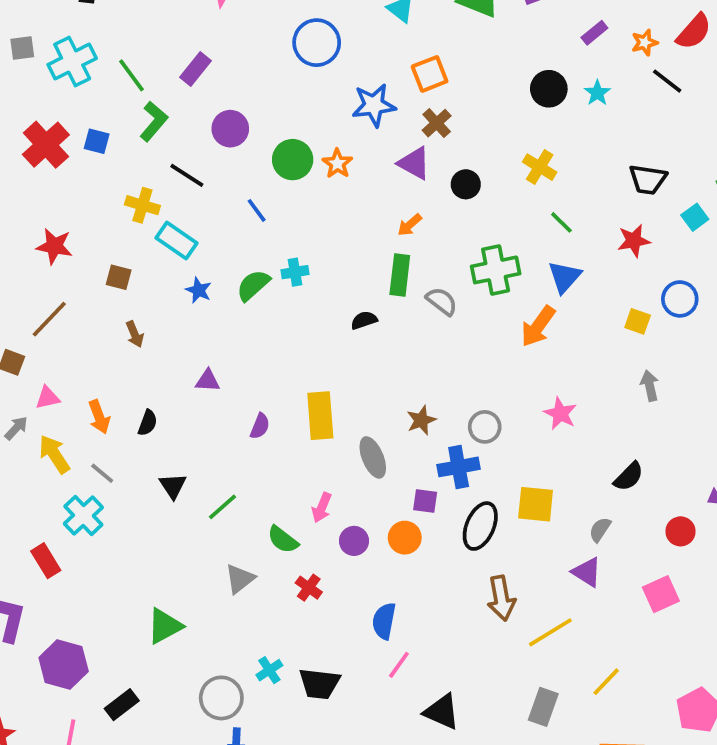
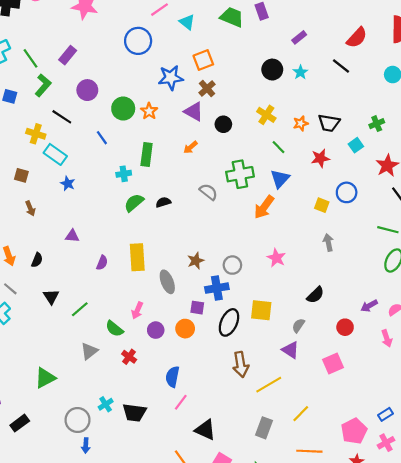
orange star: (645, 43) -> (301, 123), moved
green rectangle: (400, 275) -> (147, 154), moved
green semicircle: (253, 285) -> (134, 203), moved

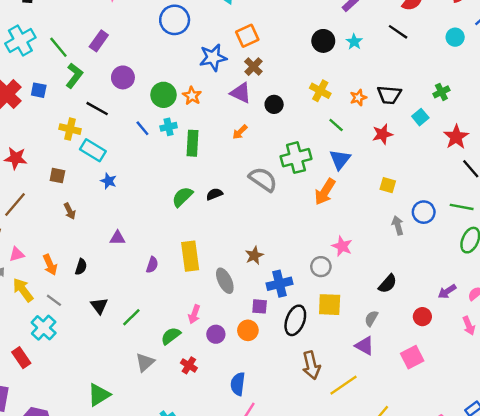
cyan cross: (124, 174) -> (169, 127), moved
gray semicircle: (208, 192) -> (263, 179), size x1.4
blue circle: (347, 192) -> (424, 212), moved
gray circle: (232, 265) -> (321, 267), moved
green semicircle: (114, 329) -> (171, 336), turned 108

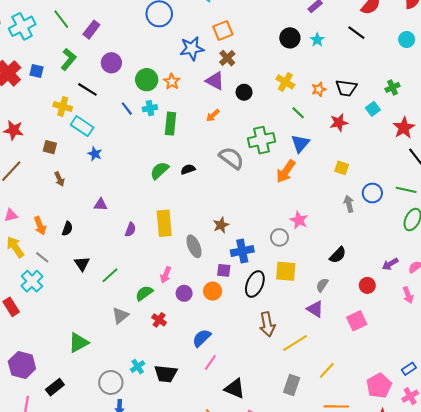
green line: (58, 47) -> (61, 19), moved
blue semicircle: (238, 384) -> (202, 338), turned 36

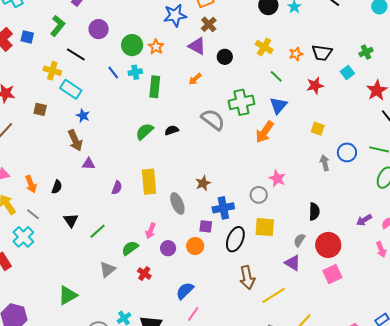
brown arrow: (59, 179) -> (75, 140), moved, size x1.5
black semicircle: (338, 255) -> (314, 212), turned -42
red circle: (367, 285) -> (328, 245), moved, size x1.6

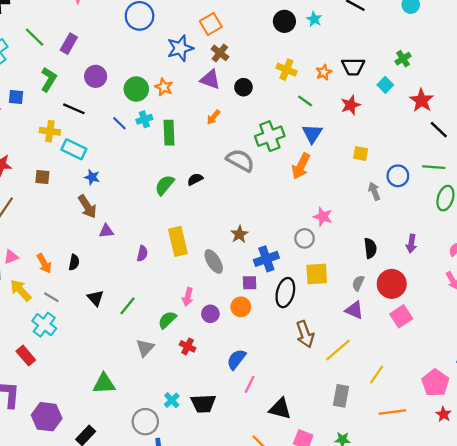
purple arrow: (364, 220) -> (411, 244), moved, turned -42
green triangle: (68, 295) -> (104, 384), turned 35

